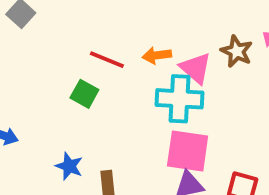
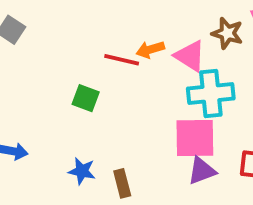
red line: (107, 60) -> (122, 60), moved
cyan cross: (180, 99) -> (211, 93), moved

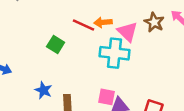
cyan cross: (211, 93) -> (115, 53), moved
pink square: (195, 138) -> (107, 97), moved, size x0.6

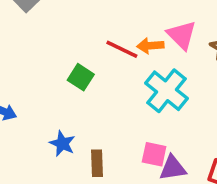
pink triangle: (127, 32) -> (182, 35), moved
cyan cross: (115, 53) -> (167, 91), turned 32

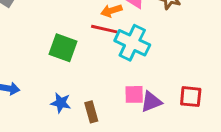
red line: (122, 49) -> (104, 29), moved
green square: (81, 77) -> (63, 48), size x1.4

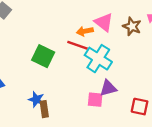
purple triangle: (151, 102) -> (108, 88), moved
brown rectangle: (91, 112) -> (44, 109), moved

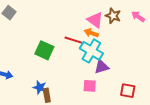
brown star: (132, 26) -> (113, 16), moved
orange arrow: (85, 31) -> (91, 33), moved, turned 32
purple triangle: (108, 88) -> (102, 67), moved

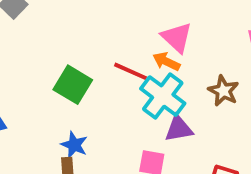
brown star: (113, 16) -> (223, 91), moved
blue star: (40, 87) -> (74, 145), moved

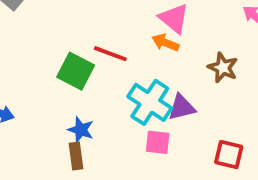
red line: (130, 71) -> (110, 54), moved
cyan cross: (163, 96) -> (150, 102), moved

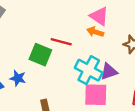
blue star: (81, 130) -> (18, 78), moved
pink square: (158, 142) -> (96, 95), size x1.5

